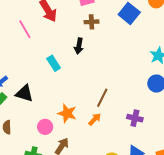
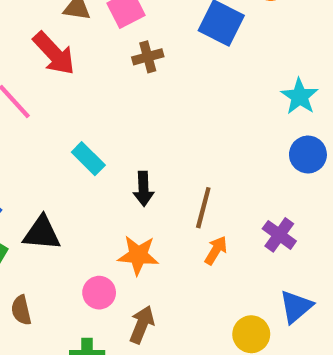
black arrow: (79, 46) -> (143, 189), moved
purple cross: (135, 118) -> (279, 235), turned 35
orange arrow: (95, 119) -> (216, 250), moved

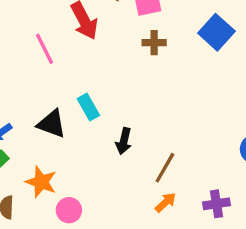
black triangle: (42, 233) -> (52, 124), moved
purple cross: (279, 235) -> (217, 204), turned 30
orange star: (138, 255) -> (41, 182), moved

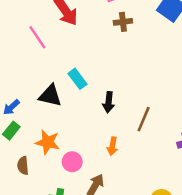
orange arrow: (166, 202) -> (112, 146), moved, turned 150

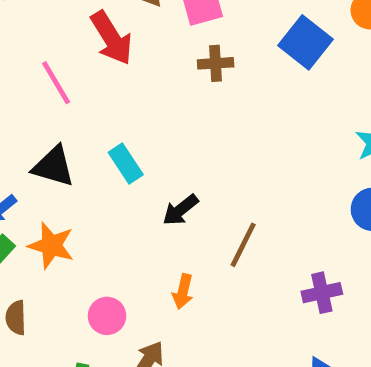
black triangle: (50, 96) -> (54, 166), moved
black arrow: (109, 102) -> (180, 210), turned 42
orange star: (48, 142) -> (51, 245), moved

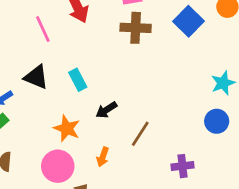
brown cross: (216, 63) -> (136, 28), size x1.5
orange star: (51, 245) -> (67, 128), moved
pink circle: (107, 316) -> (58, 166), size x1.5

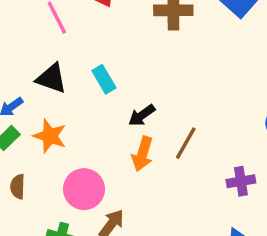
orange star: (67, 128) -> (50, 136), moved
orange arrow: (103, 157) -> (142, 154), moved, size x1.4

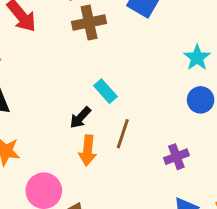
cyan rectangle: (104, 79) -> (105, 91), moved

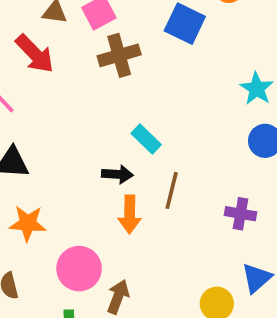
black arrow: (80, 118) -> (117, 174), turned -125
purple cross: (176, 157) -> (241, 214), turned 35

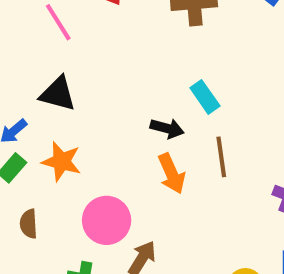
brown line: (172, 190) -> (221, 157), turned -33
orange arrow: (130, 214) -> (172, 174), turned -36

